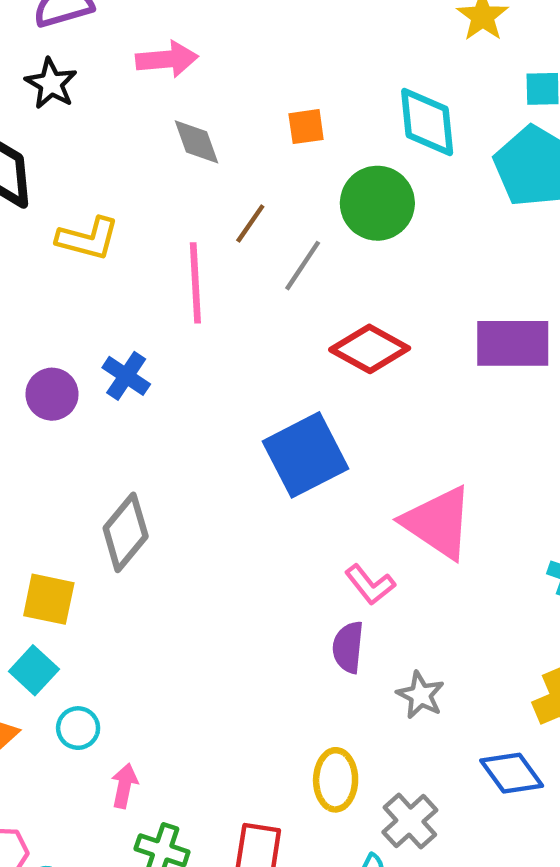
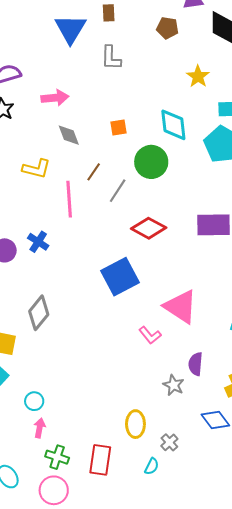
yellow L-shape: (88, 239) -> (36, 169), moved
purple semicircle: (348, 647) -> (196, 364), moved
cyan circle: (78, 728) -> (34, 401), moved
gray cross: (410, 821) -> (169, 442), size x0.7

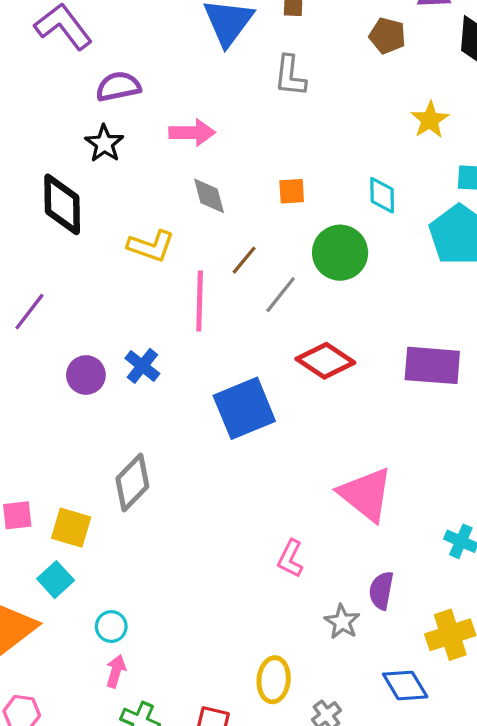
cyan diamond: (173, 125) -> (382, 195), size x0.7
blue square: (120, 277) -> (244, 408), moved
pink L-shape: (150, 335) -> (290, 559), moved, turned 60

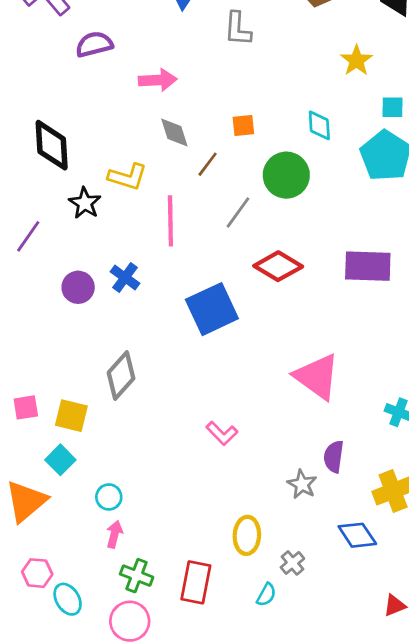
black star: (104, 144) -> (85, 203), moved
brown line: (244, 260) -> (208, 164), moved
pink L-shape: (290, 559) -> (222, 433), moved, turned -68

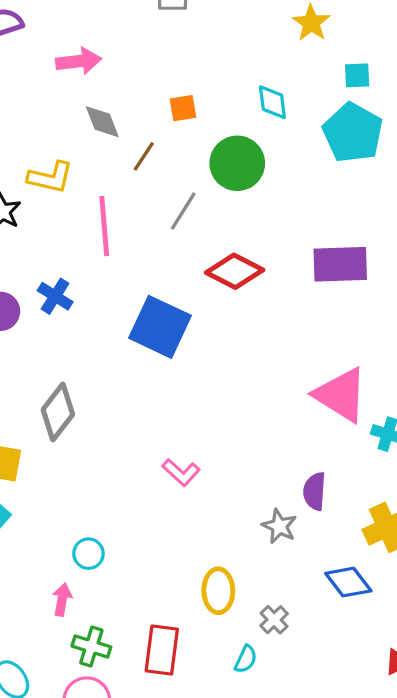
blue square: (212, 309) -> (160, 327), turned -36
pink triangle: (317, 377) -> (341, 395), moved
cyan circle: (109, 497) -> (88, 554), moved

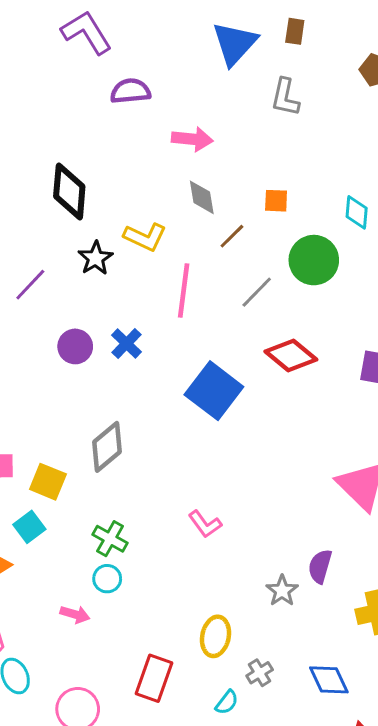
blue diamond: (348, 582) -> (329, 680), moved
pink arrow: (62, 599) -> (75, 614), turned 84
green cross: (91, 647) -> (110, 539), moved

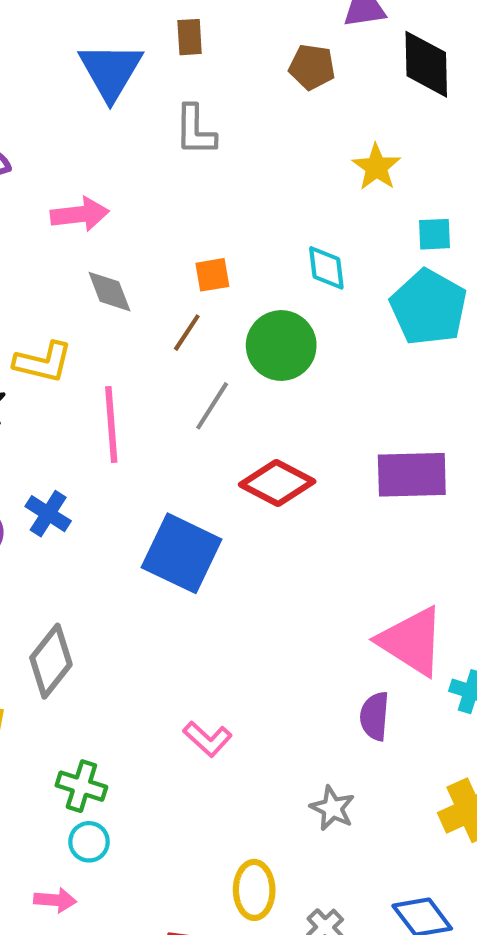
brown line: (232, 236) -> (187, 333), moved
purple semicircle: (320, 566) -> (375, 716), moved

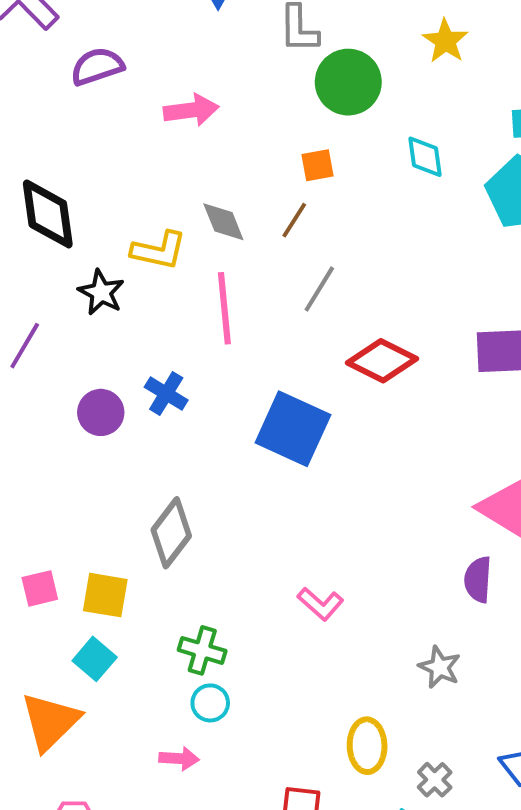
yellow star: (376, 167) -> (445, 41), moved
gray diamond: (109, 292) -> (223, 222), moved
green circle: (281, 345) -> (348, 82), moved

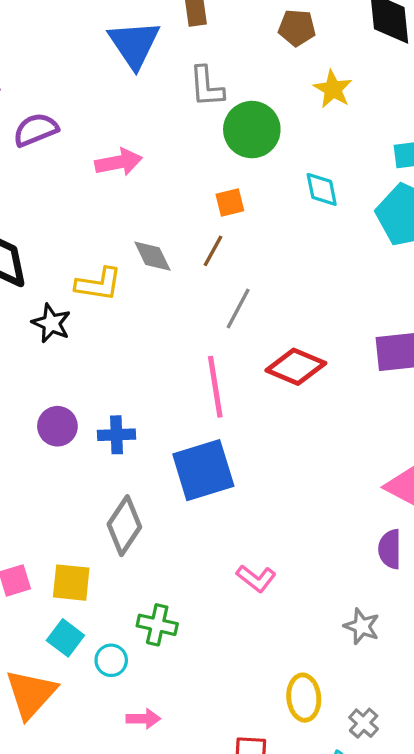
pink line: (224, 308) -> (215, 387), moved
blue cross: (166, 394) -> (117, 435), moved, turned -30
blue square: (293, 429) -> (203, 470), moved, turned -38
cyan circle: (210, 703) -> (111, 660), moved

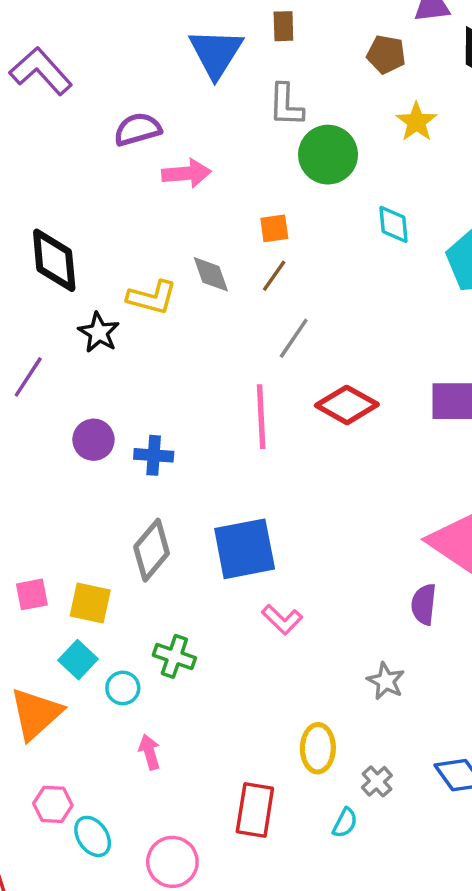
purple semicircle: (36, 130) -> (138, 129), moved
orange square: (230, 202) -> (274, 228), moved
blue square: (203, 470) -> (245, 549), moved
pink arrow: (143, 719) -> (149, 752), turned -112

